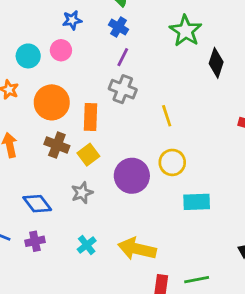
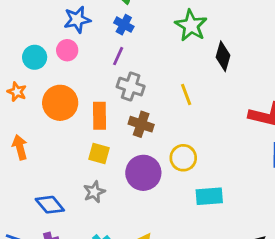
blue star: (72, 20) -> (77, 20), size x1.4
purple line: (123, 57) -> (118, 56), moved
yellow line: (167, 116) -> (186, 95), moved
brown cross: (57, 145) -> (141, 124), moved
yellow square: (88, 155) -> (99, 154), turned -35

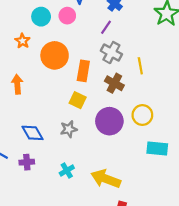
yellow line: (186, 95) -> (140, 66), moved

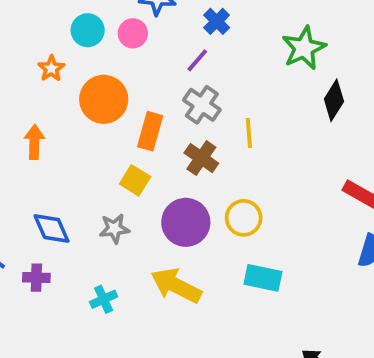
yellow arrow: (106, 179) -> (176, 286), moved

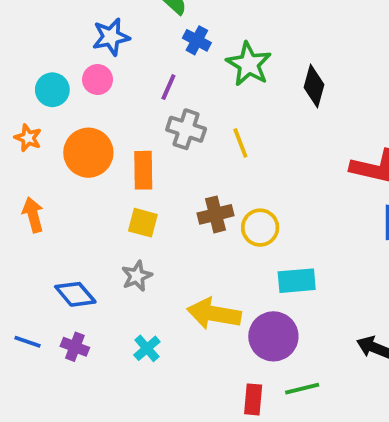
blue cross: (217, 21) -> (197, 40), moved
green star: (304, 48) -> (249, 64), moved
brown cross: (201, 158) -> (216, 214), moved, turned -32
purple circle: (186, 222) -> (273, 336), moved
purple cross: (36, 278) -> (75, 347), turned 36

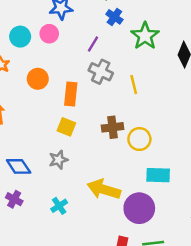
orange circle: (88, 153) -> (38, 79), size x0.7

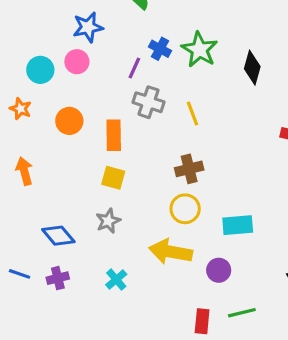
blue cross: (114, 17) -> (160, 49), moved
brown cross: (113, 127) -> (189, 169), moved
yellow circle: (139, 139) -> (185, 209), moved
purple cross: (14, 199) -> (58, 278), turned -35
purple circle: (139, 208) -> (219, 270), size x0.6

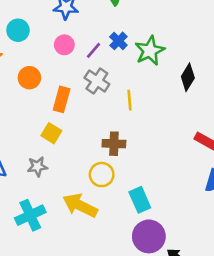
pink circle: (77, 62) -> (64, 45), moved
cyan rectangle: (238, 225) -> (140, 200), turned 55
purple circle: (219, 270) -> (149, 236), moved, size x1.6
cyan cross: (116, 280) -> (30, 215), size x1.6

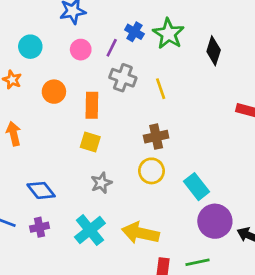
gray star: (37, 167) -> (101, 183), moved
yellow arrow: (80, 205) -> (140, 233), moved

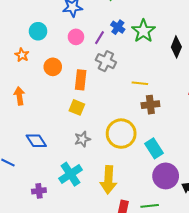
yellow line: (161, 89) -> (140, 83), moved, turned -70
brown cross: (156, 137) -> (150, 105), moved
yellow circle: (151, 171) -> (121, 134), size x1.5
purple cross: (39, 227) -> (39, 191), moved
yellow arrow: (140, 233) -> (108, 180), turned -104

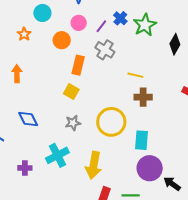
orange circle: (53, 67) -> (62, 40), moved
cyan rectangle: (154, 148) -> (141, 140), turned 30

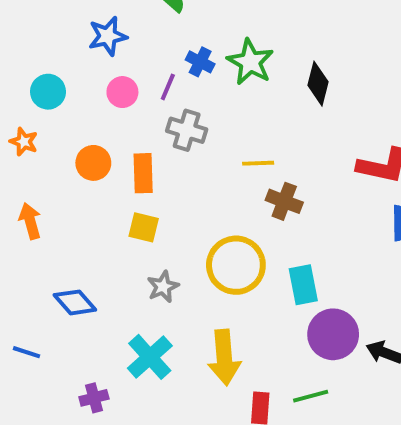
orange circle: (62, 40) -> (93, 163), moved
brown cross: (143, 97) -> (284, 201), turned 36

